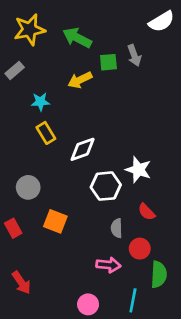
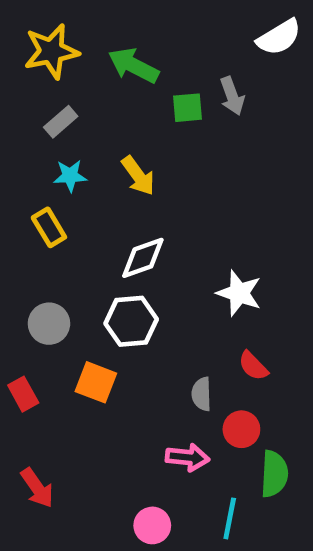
gray rectangle: (15, 70) -> (61, 122), moved
yellow arrow: (80, 80) -> (138, 176), moved, turned -100
yellow rectangle: (46, 133) -> (49, 227), moved
white hexagon: (106, 186) -> (131, 321), moved

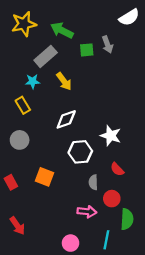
gray rectangle: (61, 122) -> (46, 56), moved, size x1.5
white hexagon: (131, 321) -> (80, 152), moved
gray circle: (49, 324) -> (20, 140), moved

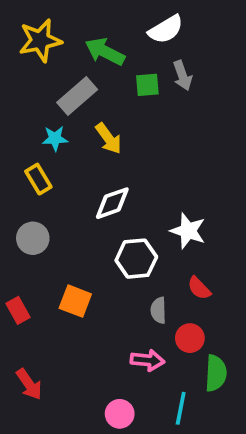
white semicircle: (129, 17) -> (166, 29), moved

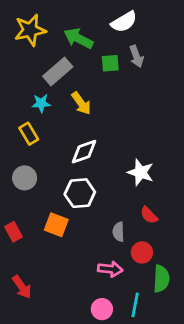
white hexagon: (136, 259) -> (80, 193), moved
pink circle: (120, 414) -> (102, 309), moved

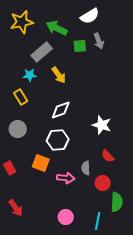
pink arrow: (110, 269) -> (66, 178), moved
pink circle: (102, 309) -> (66, 217), moved

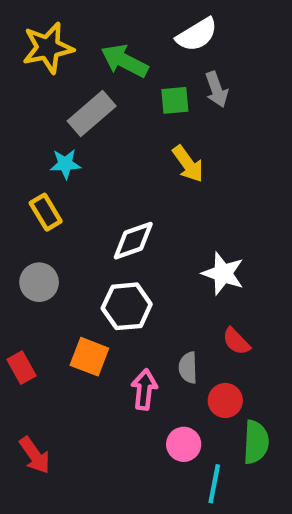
yellow arrow: (59, 75) -> (188, 164), moved
pink arrow: (66, 178) -> (144, 390), turned -90
pink circle: (66, 217) -> (184, 444), moved

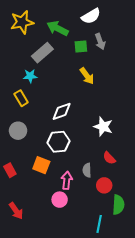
pink circle: (184, 444) -> (60, 200), moved

